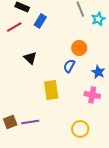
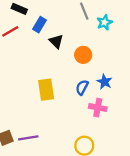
black triangle: (30, 58) -> (56, 41), moved
blue semicircle: (69, 66) -> (82, 87), moved
yellow rectangle: (51, 90) -> (46, 90), moved

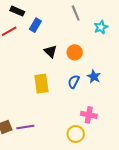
cyan star: (104, 22) -> (101, 27), moved
black triangle: (56, 41) -> (50, 51), moved
pink cross: (98, 108) -> (89, 115), moved

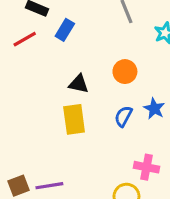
black triangle: (50, 51) -> (79, 84), moved, turned -32

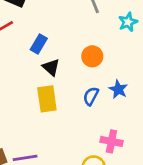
blue rectangle: (65, 30) -> (39, 44), moved
black triangle: (79, 84) -> (51, 67), turned 30

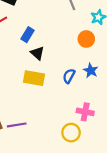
orange circle: (92, 56) -> (86, 39), moved
yellow rectangle: (47, 99) -> (34, 78), turned -72

